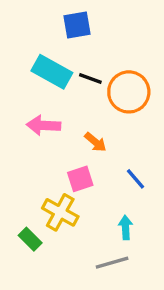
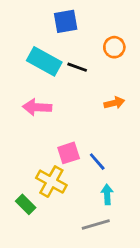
orange circle: (129, 92) -> (114, 47), moved, size x0.6
orange arrow: (95, 142) -> (114, 103), moved, turned -54
blue line: (136, 179) -> (97, 162), moved

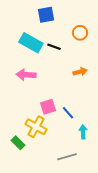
cyan arrow: (107, 194) -> (83, 132), moved

